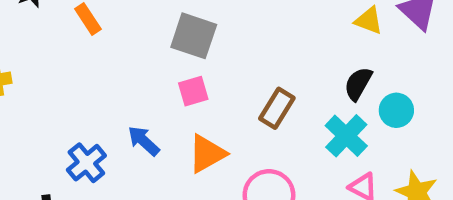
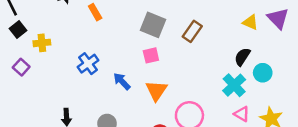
brown rectangle: (277, 108) -> (192, 31), moved
orange triangle: (207, 154) -> (156, 90), turned -30
blue cross: (86, 163) -> (88, 64), moved

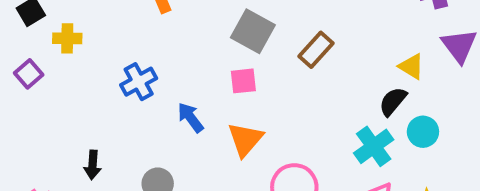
yellow triangle: (250, 22) -> (411, 66), moved

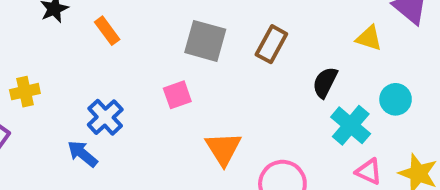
pink square: (243, 81) -> (177, 95), moved
black semicircle: (393, 101) -> (325, 82), moved
blue arrow: (191, 117) -> (83, 154), moved

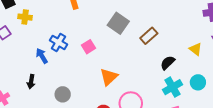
pink square: (177, 95) -> (88, 47), moved, turned -32
blue cross: (105, 117) -> (58, 42), turned -36

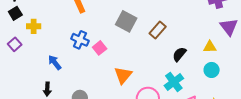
blue cross: (58, 42) -> (80, 40), moved
yellow triangle: (196, 49) -> (210, 47), moved, turned -32
cyan cross: (173, 87) -> (174, 82), moved

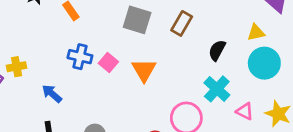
yellow cross: (34, 26) -> (17, 67), moved
cyan circle: (212, 70) -> (264, 63), size x1.5
orange triangle: (123, 75) -> (144, 70), moved

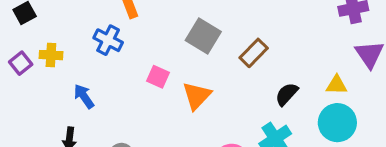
blue cross: (80, 57) -> (108, 40), moved
pink square: (108, 62) -> (158, 77), turned -30

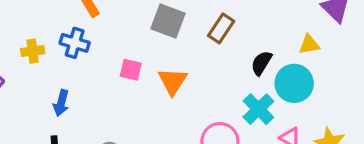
yellow cross: (51, 55) -> (33, 51), moved
blue arrow: (84, 96) -> (61, 103), turned -120
cyan circle: (337, 123) -> (294, 83), moved

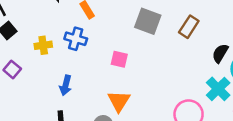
orange triangle: (173, 81) -> (119, 101), moved

